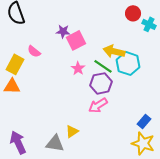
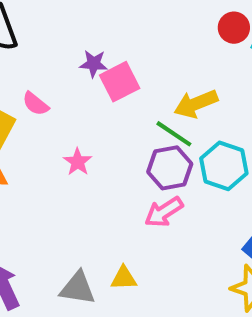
yellow arrow: (114, 51) -> (196, 104), turned -35
cyan hexagon: (128, 63) -> (224, 166), moved
pink star: (78, 68) -> (78, 162), moved
yellow triangle: (72, 131) -> (124, 278), moved, turned 32

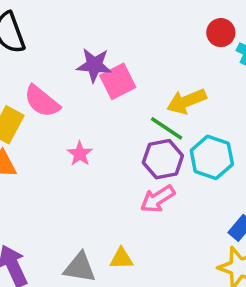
purple star: (94, 64) -> (94, 65), size x1.4
pink semicircle: (35, 104) -> (42, 101), size x1.5

